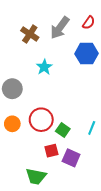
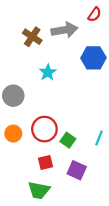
red semicircle: (89, 23) -> (95, 14), moved
gray arrow: (60, 28) -> (64, 30), turned -135
red square: (51, 151) -> (46, 162), moved

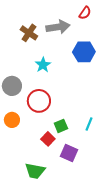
red circle: (44, 129) -> (39, 101), moved
green square: (68, 140) -> (61, 126), turned 32
red square: (46, 162) -> (48, 139), moved, turned -32

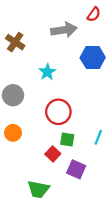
brown cross: (29, 33) -> (15, 42), moved
red circle: (39, 101) -> (58, 112), moved
green square: (61, 126) -> (67, 140), turned 32

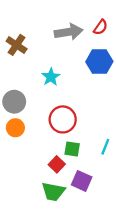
red semicircle: (94, 14) -> (101, 27), moved
orange circle: (13, 133) -> (15, 128), moved
green trapezoid: (38, 189) -> (53, 192), moved

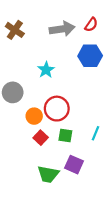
brown cross: (17, 45) -> (15, 30), moved
orange circle: (15, 128) -> (34, 116), moved
red square: (57, 164) -> (41, 138), moved

